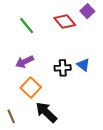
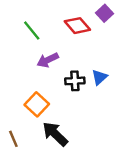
purple arrow: (25, 62) -> (48, 60), moved
blue triangle: (83, 65) -> (100, 77), turned 40

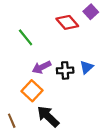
green line: (32, 30) -> (26, 37), moved
purple arrow: (48, 60) -> (42, 67), moved

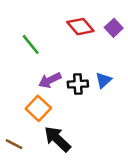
purple square: (91, 12) -> (114, 28), moved
brown line: (12, 121) -> (14, 144), turned -40

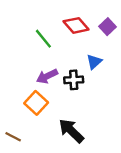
green line: (31, 44) -> (43, 39), moved
blue triangle: (103, 80) -> (94, 62), moved
black arrow: (57, 139) -> (71, 131), moved

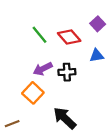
red diamond: (76, 25) -> (69, 37), moved
blue triangle: (94, 62) -> (97, 56), moved, turned 32
brown line: (13, 137) -> (12, 124), turned -48

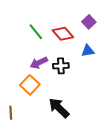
brown line: (12, 124) -> (11, 113), turned -72

